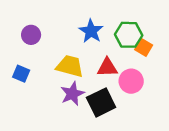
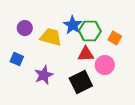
green hexagon: (129, 35) -> (90, 31), moved
yellow trapezoid: (70, 66) -> (51, 37), moved
purple star: (72, 94) -> (44, 75), moved

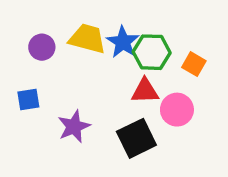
yellow trapezoid: (51, 37) -> (87, 39), moved
blue square: (17, 59) -> (28, 99), turned -32

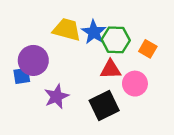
purple circle: (42, 47) -> (33, 60), moved, size x1.5

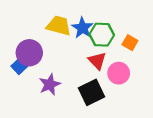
red triangle: (111, 69) -> (97, 61), turned 48
blue square: (22, 76) -> (19, 66), turned -35

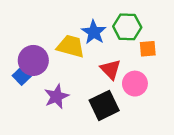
yellow trapezoid: (59, 26) -> (71, 46), moved
green hexagon: (102, 35) -> (127, 27), moved
orange square: (130, 43) -> (148, 49), turned -35

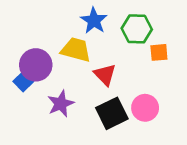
blue star: (94, 32) -> (94, 21), moved
red triangle: (110, 69) -> (105, 75), moved
pink circle: (135, 84) -> (145, 108), moved

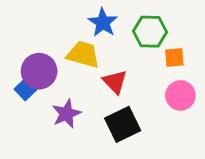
pink circle: (145, 108) -> (180, 95), moved

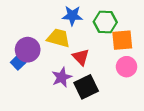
blue star: (103, 23) -> (72, 16), turned -30
orange square: (174, 57) -> (122, 40), size x1.5
purple star: (66, 114) -> (62, 77), moved

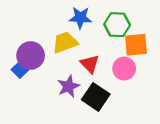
yellow trapezoid: (58, 38) -> (65, 42), turned -35
pink circle: (127, 67) -> (124, 69), moved
black square: (86, 87) -> (96, 97), turned -30

